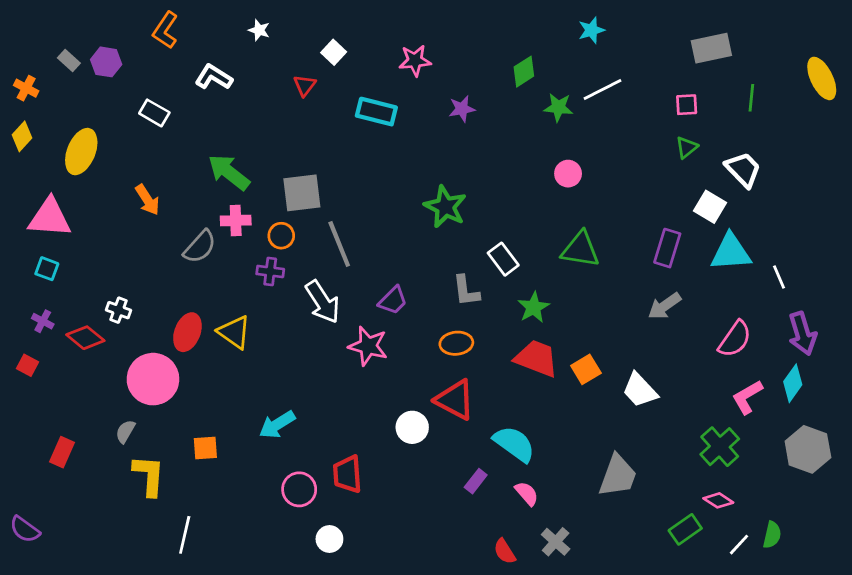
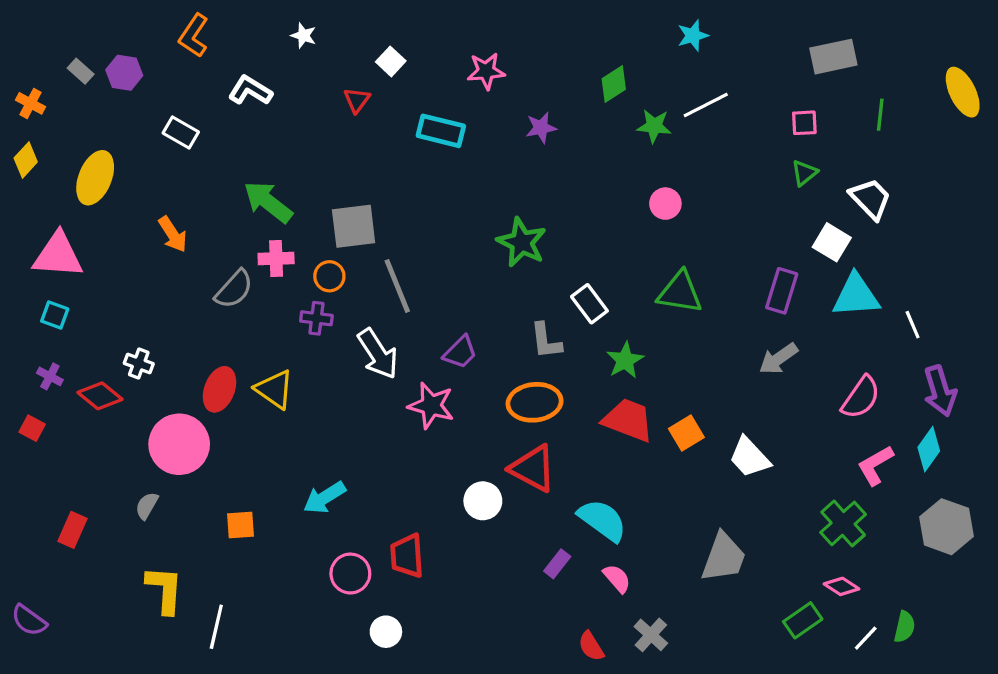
orange ellipse: (456, 343) -> (535, 402), size x1.4
yellow L-shape: (149, 476) -> (165, 590), moved

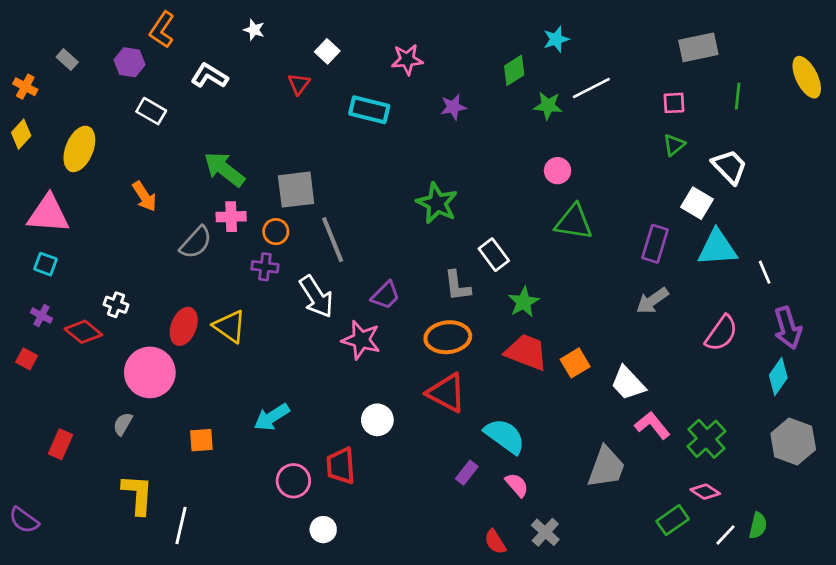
cyan star: (693, 36) -> (556, 39), moved
purple hexagon: (124, 73) -> (130, 62), moved
green triangle: (680, 292) -> (574, 222), moved
pink L-shape: (875, 465) -> (652, 425), moved, turned 81
white circle: (483, 501) -> (377, 420), moved

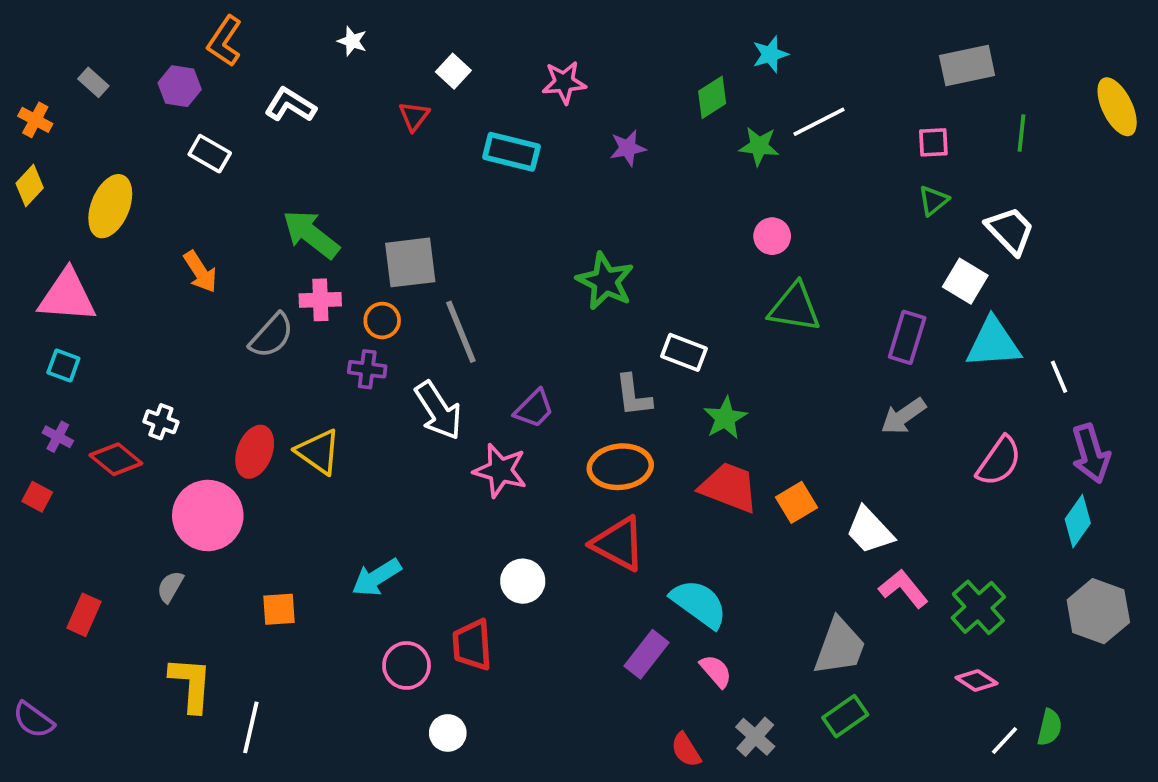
white rectangle: (494, 255) -> (684, 352), turned -32
purple rectangle: (467, 473) -> (646, 654), size x1.4
green rectangle: (673, 520) -> (845, 716), moved

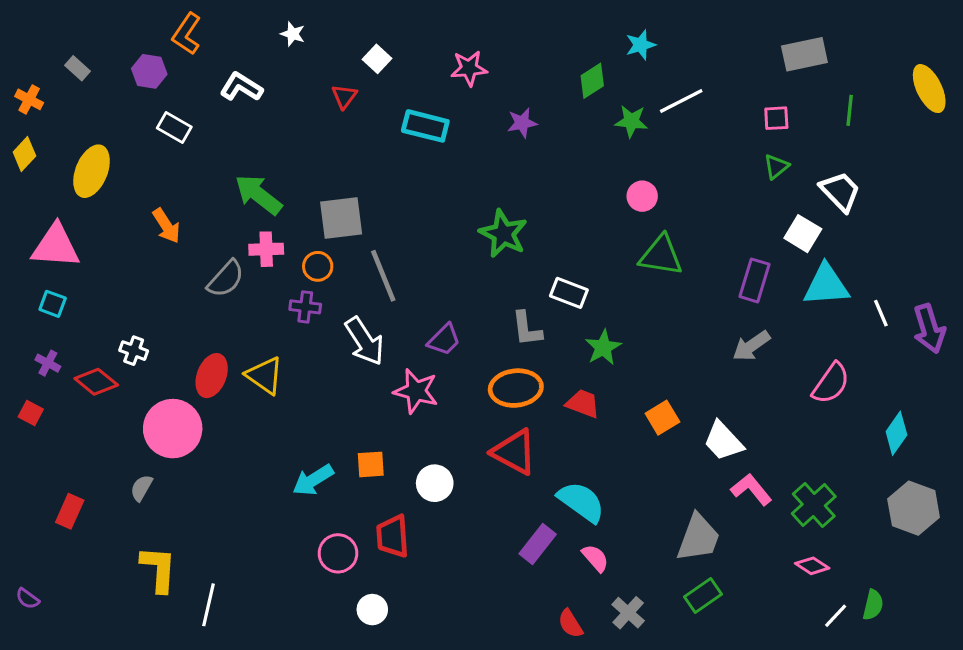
purple arrow: (1091, 454) -> (929, 329), moved
red trapezoid: (729, 487) -> (583, 404), moved, size x0.7
orange square: (279, 609) -> (371, 464), moved
purple semicircle: (33, 720) -> (28, 599), size x0.7

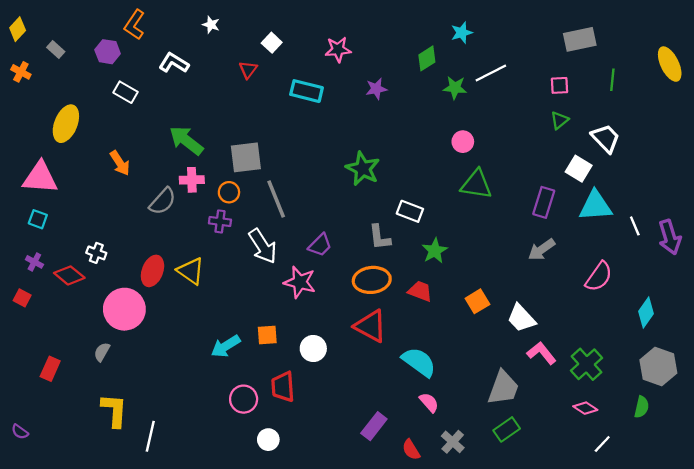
yellow diamond: (24, 154) -> (18, 29), moved
purple rectangle: (538, 544) -> (374, 426), moved
green semicircle: (873, 605) -> (642, 407), moved

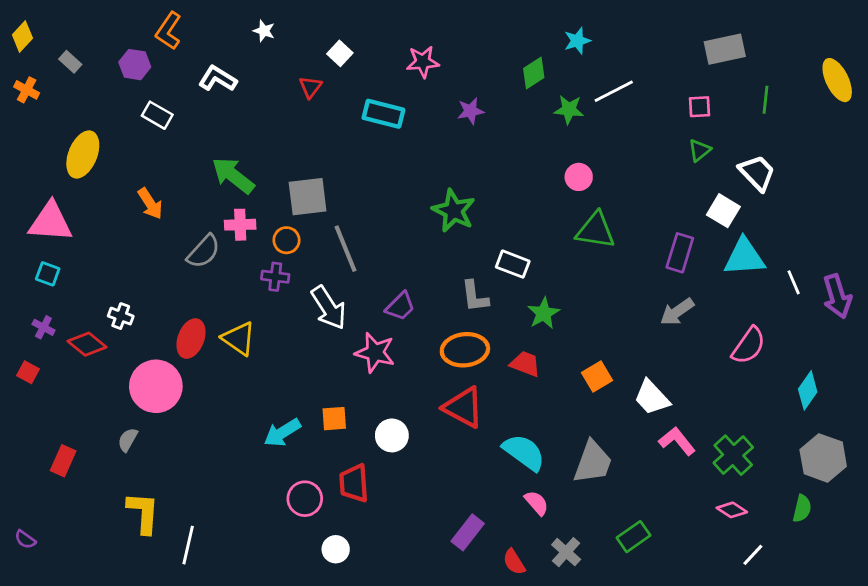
gray trapezoid: (503, 388) -> (593, 462), moved

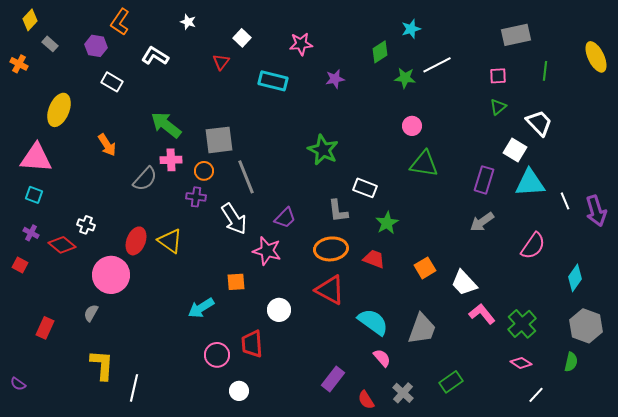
yellow diamond: (22, 36) -> (30, 20), moved
orange square: (334, 419) -> (236, 282), moved

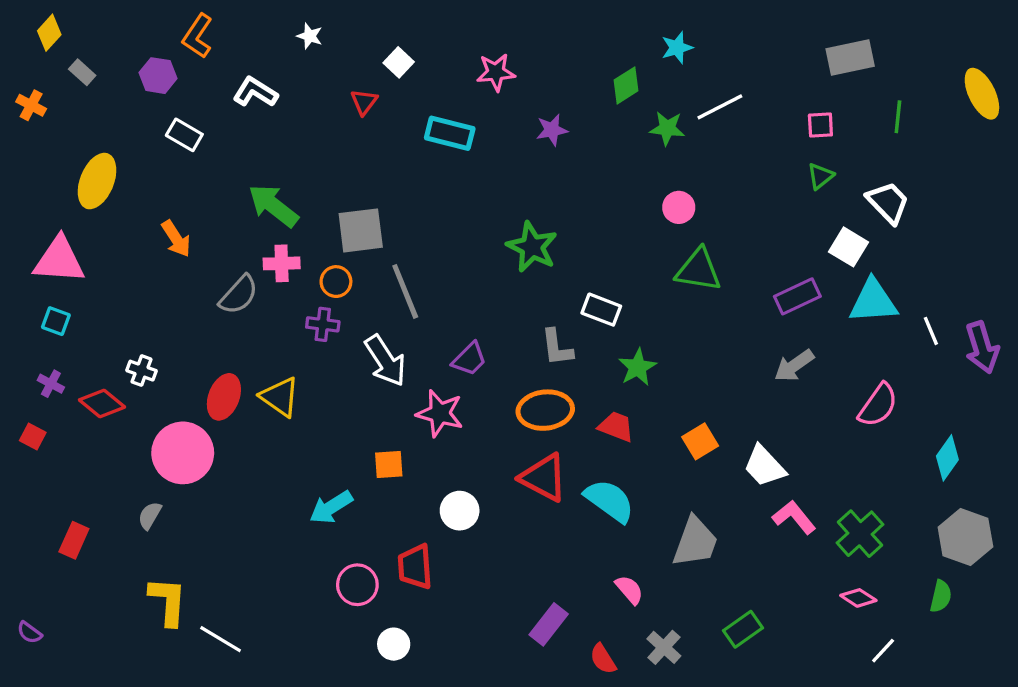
purple rectangle: (484, 180) -> (797, 296), turned 48
cyan semicircle: (373, 322) -> (610, 501), moved
white line: (134, 388) -> (221, 639), turned -72

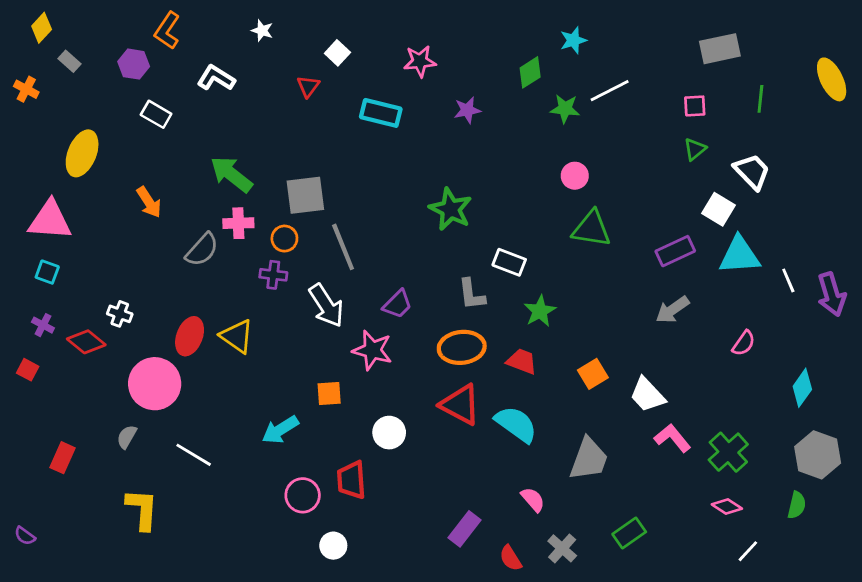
pink semicircle: (878, 405) -> (744, 343), size x0.7
white line: (221, 639) -> (194, 455), moved

